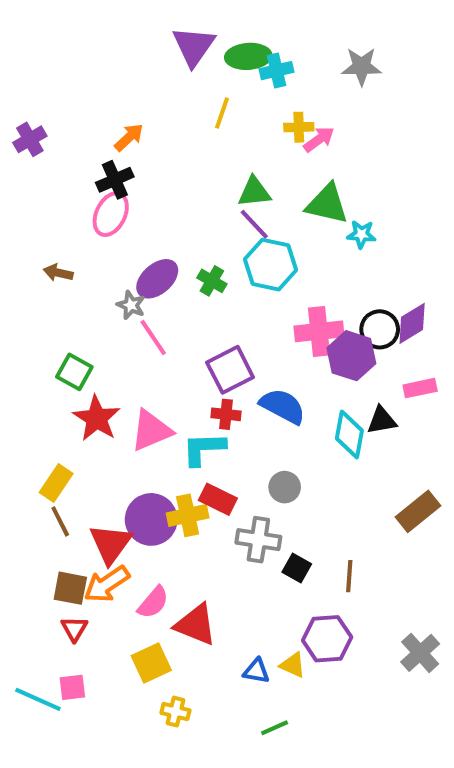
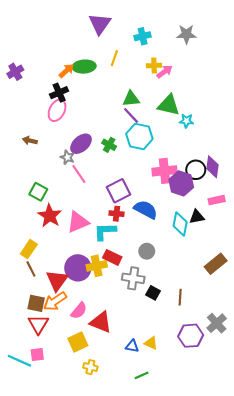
green ellipse: (248, 56) -> (84, 67), moved
purple diamond: (412, 323) -> (212, 167), turned -50
red triangle: (74, 629) -> (38, 324), size x1.5
purple hexagon: (327, 639) -> (191, 336), moved
gray cross: (420, 653) -> (217, 323), moved

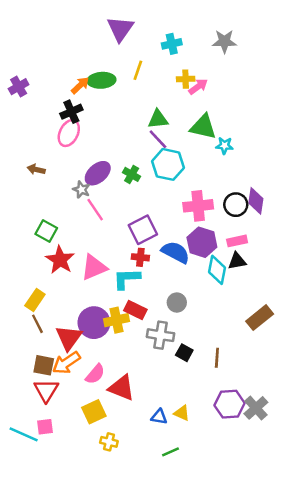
purple hexagon: (181, 183) -> (202, 242), moved
pink rectangle: (217, 200) -> (237, 241), moved
gray cross: (217, 323) -> (256, 408), moved

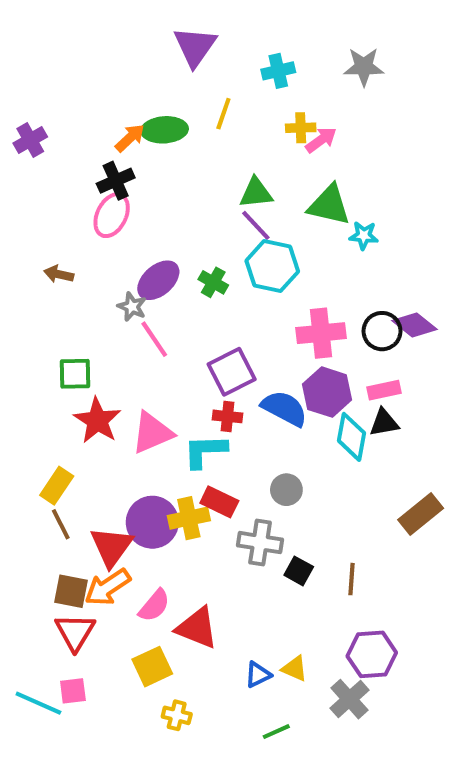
purple diamond: (256, 201) -> (415, 325), turned -60
green square: (46, 231) -> (75, 374), turned -30
gray cross: (256, 408) -> (349, 699), moved
blue triangle: (159, 417) -> (258, 675), turned -36

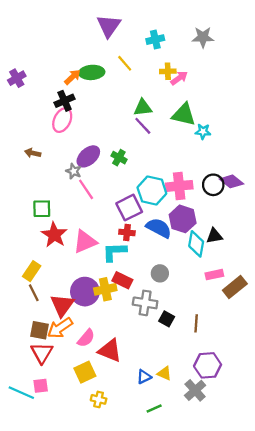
yellow line: (223, 114) -> (125, 63), turned -60
cyan hexagon: (272, 266) -> (152, 191), moved
pink rectangle: (384, 390) -> (214, 275), moved

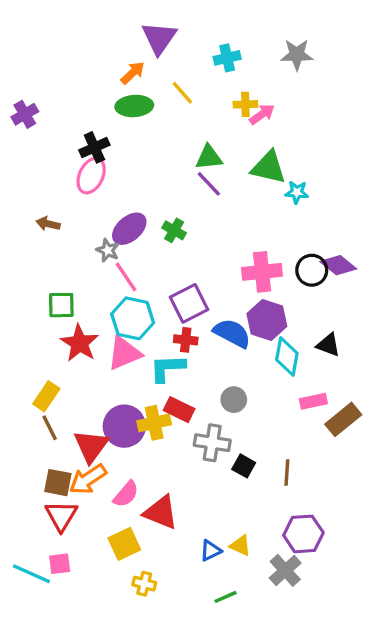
orange arrow: (72, 77) -> (133, 73), moved
cyan hexagon: (152, 191) -> (133, 318), moved
black triangle: (214, 236) -> (328, 345), moved, turned 30

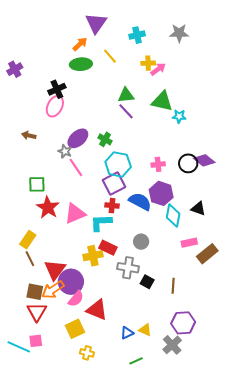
pink cross: (262, 272) -> (158, 164), size x0.6
cyan hexagon: (133, 318) -> (118, 164), moved
purple circle: (124, 426) -> (71, 282), moved

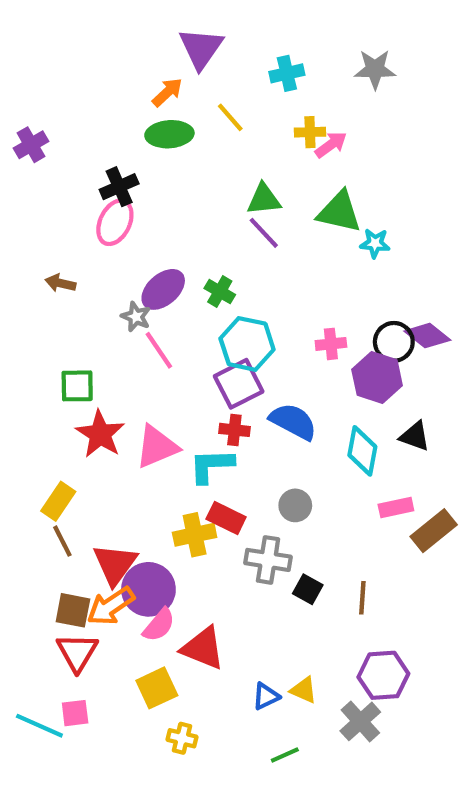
purple hexagon: (161, 193) -> (377, 378), moved

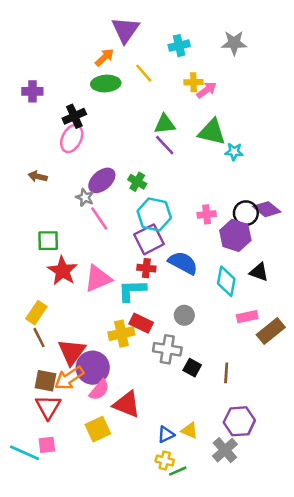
purple cross: (31, 145) -> (32, 91), moved, turned 30
yellow cross: (182, 738) -> (165, 461), moved

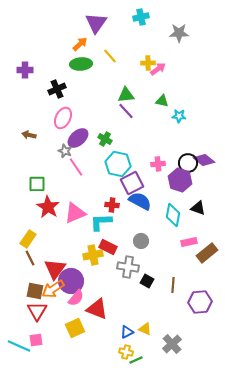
cyan cross: (179, 46) -> (141, 17), moved
green triangle: (212, 132) -> (162, 101), size x0.6
pink ellipse: (72, 139) -> (63, 118), moved
purple square: (149, 239) -> (132, 183), moved
purple hexagon: (239, 421) -> (200, 302), moved

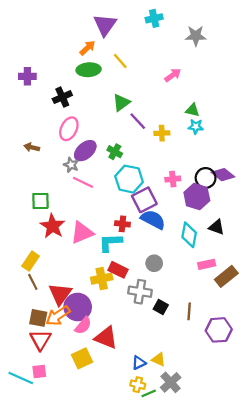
yellow cross: (148, 63) -> (162, 133), moved
green triangle: (126, 95) -> (121, 103), moved, turned -30
green triangle: (162, 101) -> (192, 110), moved
pink line: (76, 167) -> (83, 182), turned -30
gray cross: (172, 344) -> (171, 382), moved

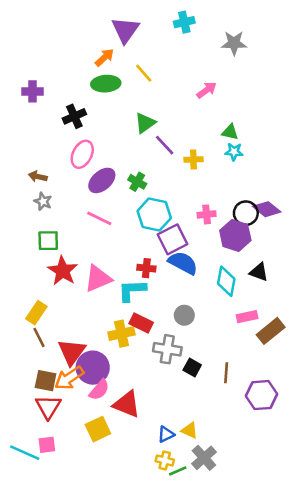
gray star: (71, 165) -> (43, 201), moved

